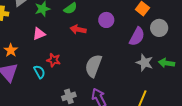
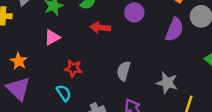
gray star: (145, 63) -> (167, 83), moved
gray semicircle: (93, 66) -> (124, 71), size x0.7
cyan semicircle: (39, 72) -> (64, 93), moved

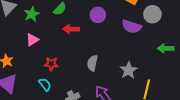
purple semicircle: (174, 30) -> (132, 27), turned 90
gray star: (167, 83) -> (129, 70), turned 30

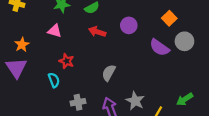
pink triangle: (32, 40) -> (55, 31), turned 32
green arrow: (166, 48) -> (185, 99), moved, turned -49
gray star: (129, 70) -> (135, 101), moved, turned -30

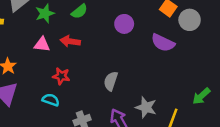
red arrow: (97, 32) -> (70, 41), moved
gray circle: (184, 41) -> (190, 20), moved
cyan semicircle: (54, 80) -> (51, 100), turned -40

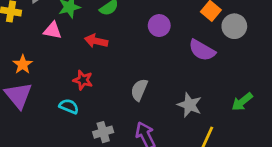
pink triangle: (42, 44) -> (53, 30), moved
green arrow: (201, 96) -> (242, 102), moved
gray star: (146, 107) -> (189, 105), moved

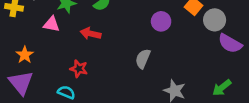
purple circle: (159, 26) -> (161, 21), moved
purple semicircle: (202, 50) -> (230, 43), moved
gray semicircle: (139, 90) -> (143, 59), moved

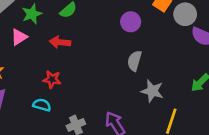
pink triangle: (51, 24) -> (19, 37), turned -36
gray semicircle: (143, 59) -> (135, 61), moved

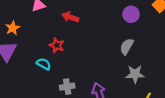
gray star: (152, 91) -> (135, 74), turned -30

